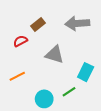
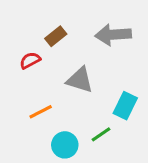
orange line: (17, 76) -> (41, 112), moved

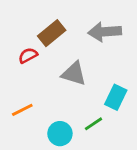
brown rectangle: (56, 36) -> (52, 33), size x1.4
orange line: (41, 112) -> (22, 110), moved

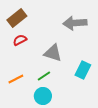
brown rectangle: (52, 33) -> (17, 18), moved
green line: (93, 124) -> (44, 76), moved

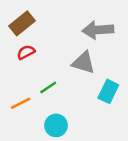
gray triangle: (53, 53) -> (83, 63), moved
green line: (44, 76) -> (48, 88), moved

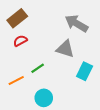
gray arrow: (98, 30) -> (76, 23), turned 35

